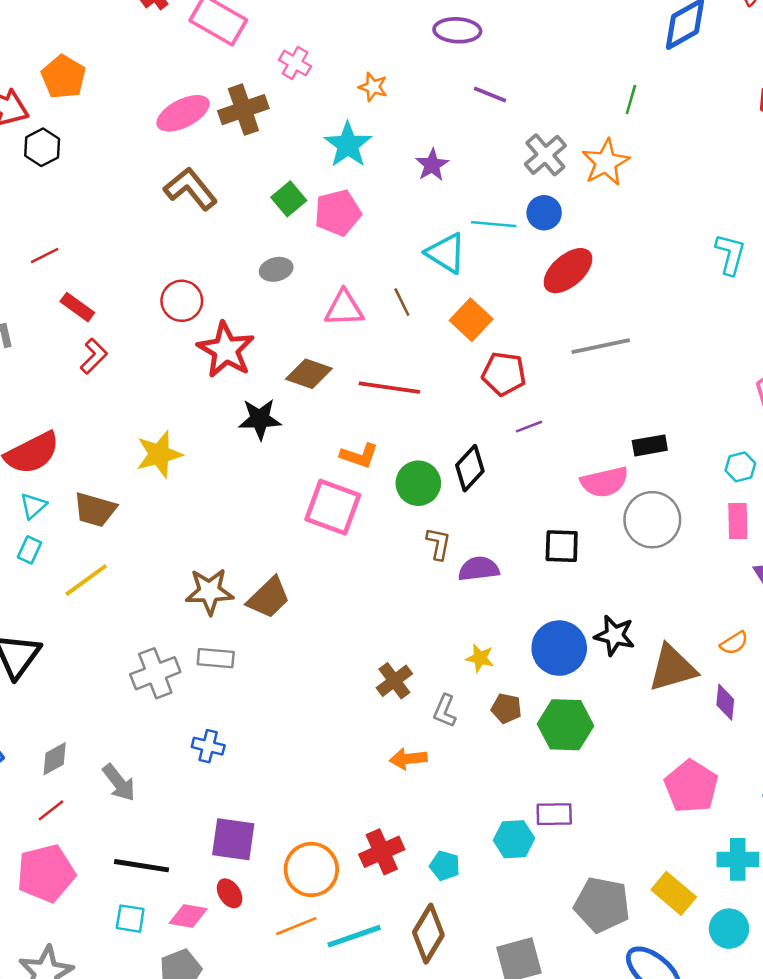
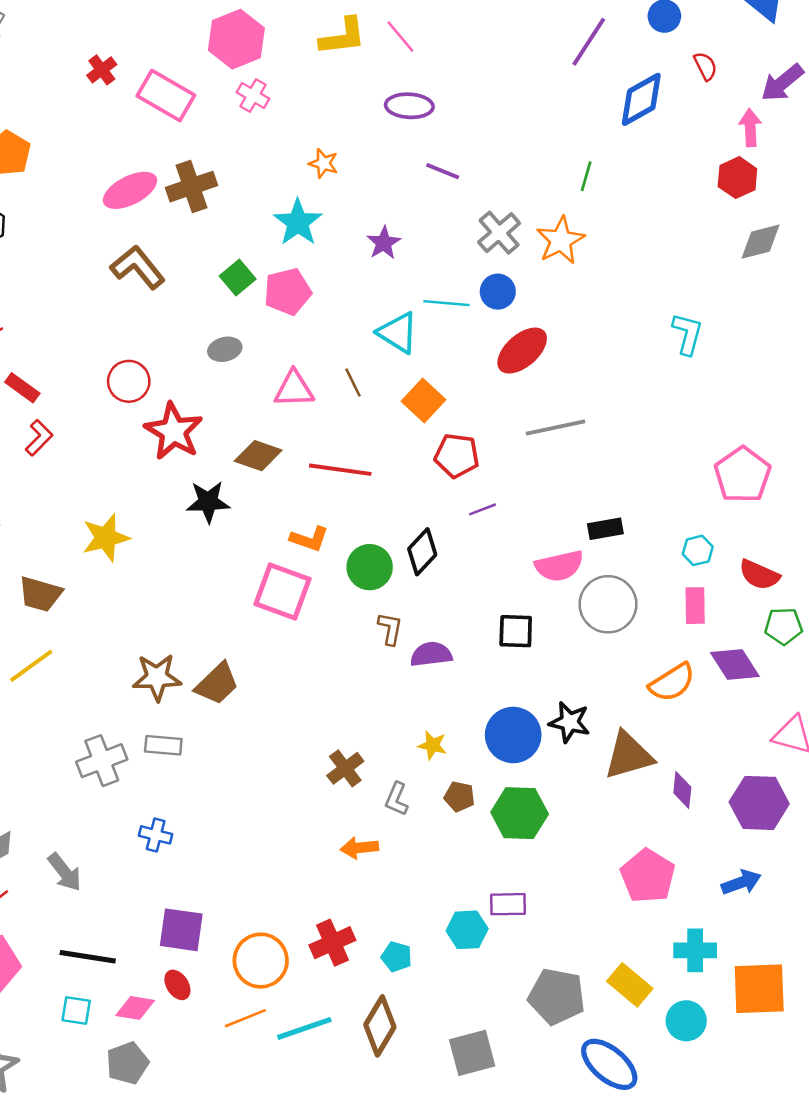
pink cross: (295, 63) -> (253, 96), moved
orange semicircle: (734, 643) -> (672, 682), moved, size x1.6

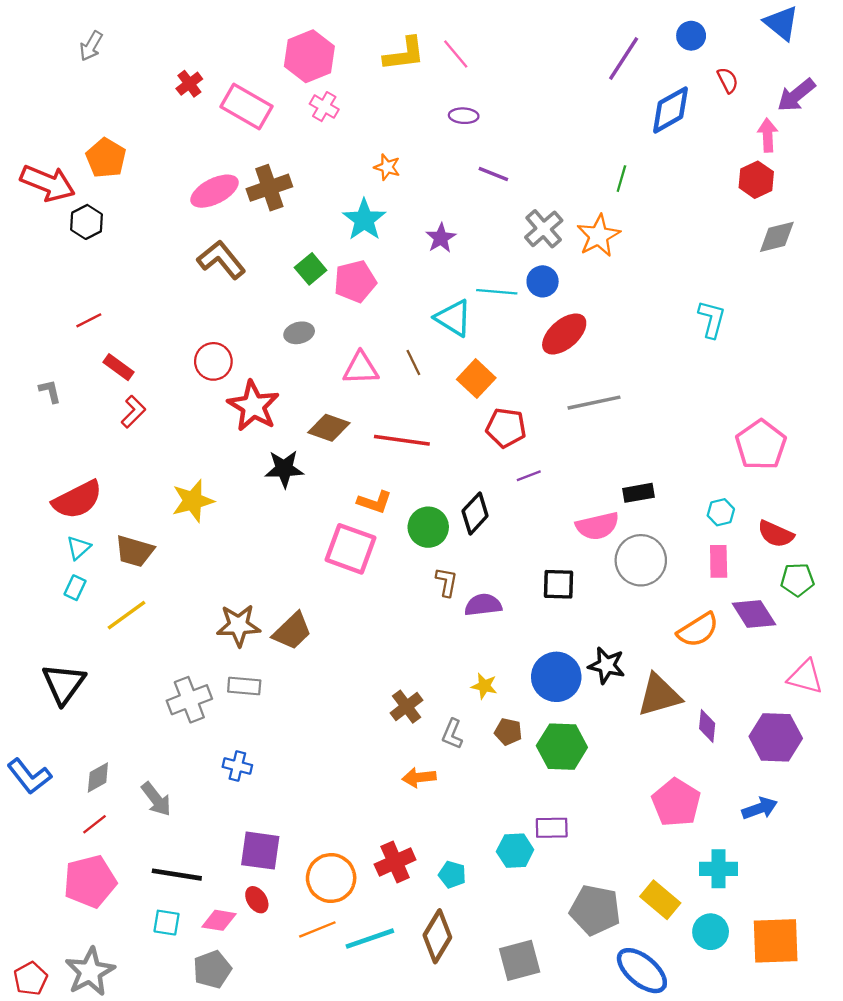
purple ellipse: (409, 106) -> (464, 116), size x0.7
orange square: (759, 989) -> (776, 941), moved

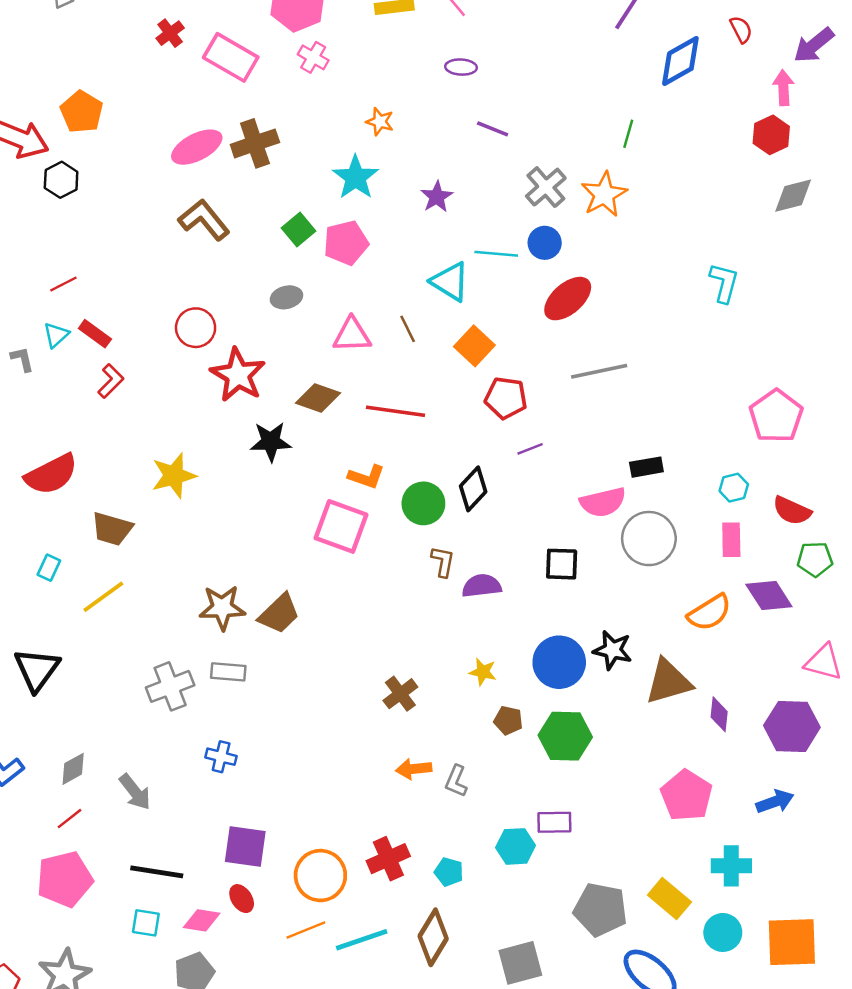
cyan triangle: (79, 548) -> (56, 335), moved
gray L-shape: (452, 734) -> (456, 781), moved

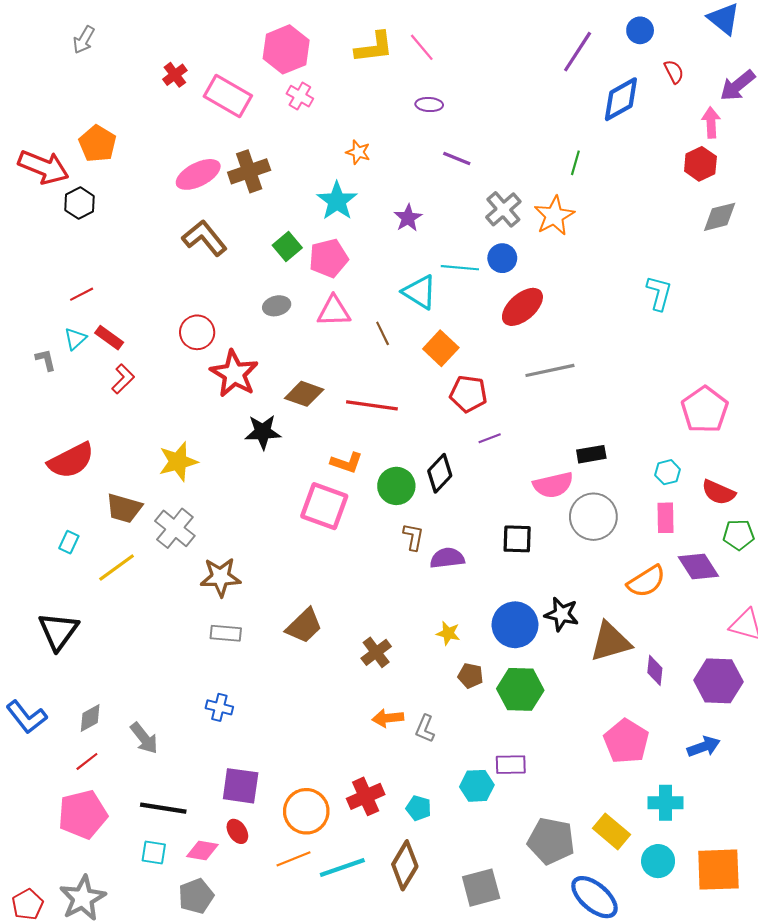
pink triangle: (352, 335) -> (334, 311), moved
brown trapezoid: (279, 614) -> (304, 626), moved
gray cross: (170, 686) -> (175, 528), moved, turned -30

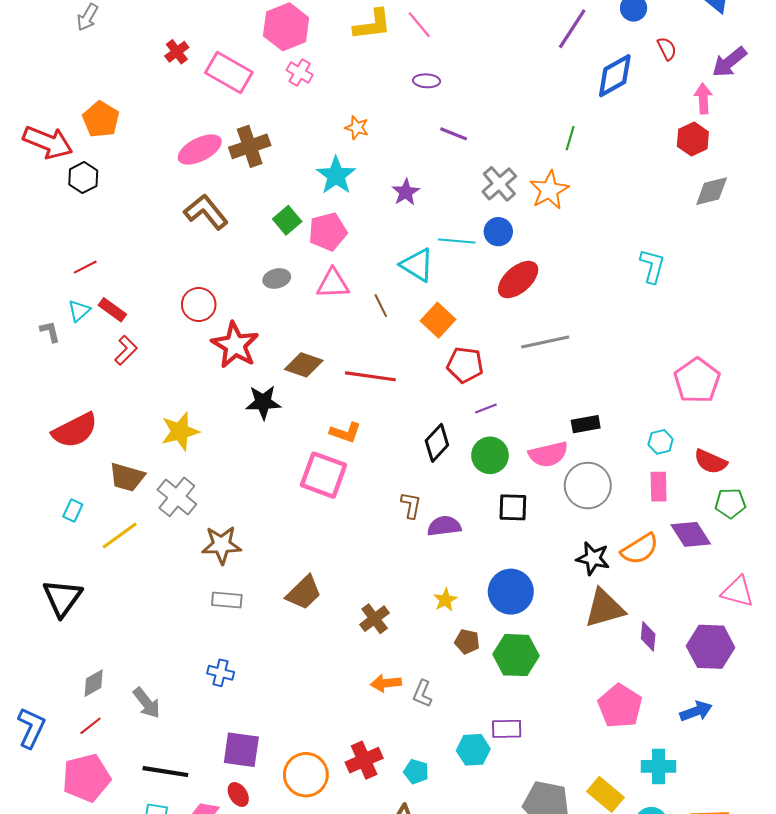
green circle: (396, 486) -> (490, 455), moved
black star: (562, 614) -> (593, 558), moved
yellow star: (448, 633) -> (445, 600), turned 30
blue L-shape: (27, 717) -> (31, 728), moved, turned -117

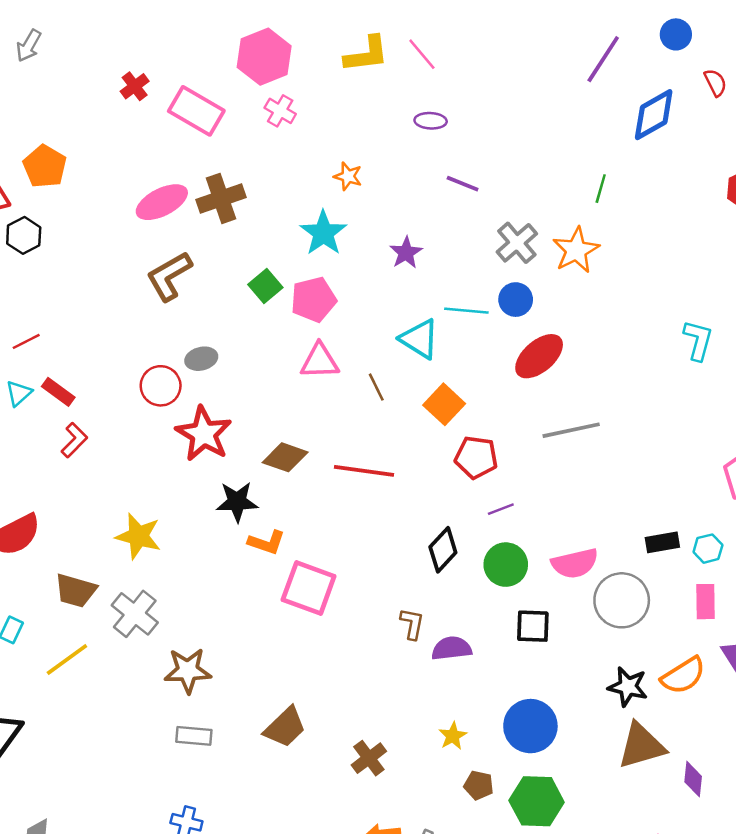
brown L-shape: (206, 212) -> (169, 276), turned -81
gray ellipse: (277, 278) -> (201, 359), moved
black rectangle: (586, 424) -> (662, 542), moved
yellow star: (180, 431) -> (138, 536), turned 30
orange L-shape: (345, 432) -> (267, 542), moved

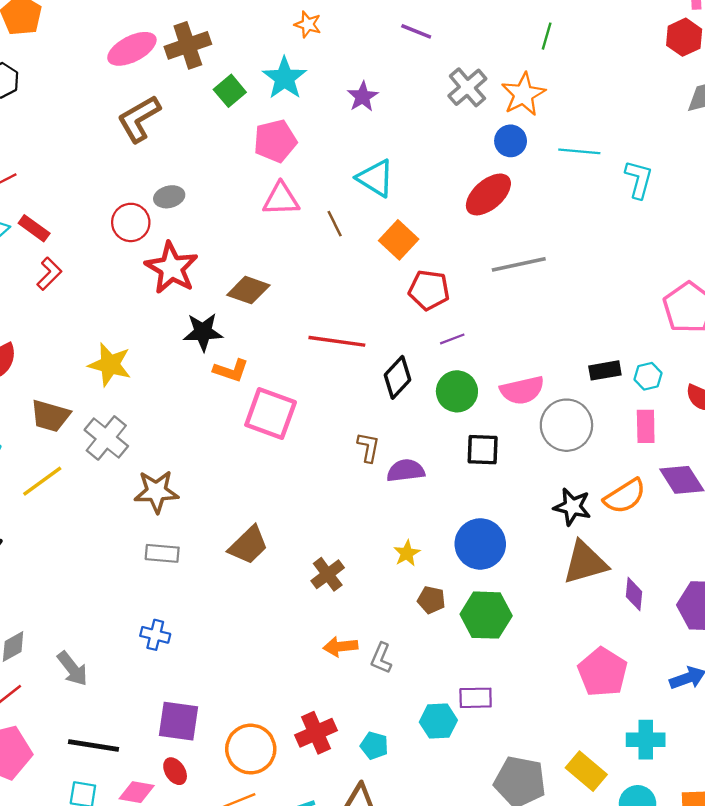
green square: (265, 286) -> (230, 91), moved
blue circle: (516, 300) -> (511, 141), moved
cyan line: (466, 311) -> (579, 151), moved
red line: (364, 471) -> (337, 341), moved

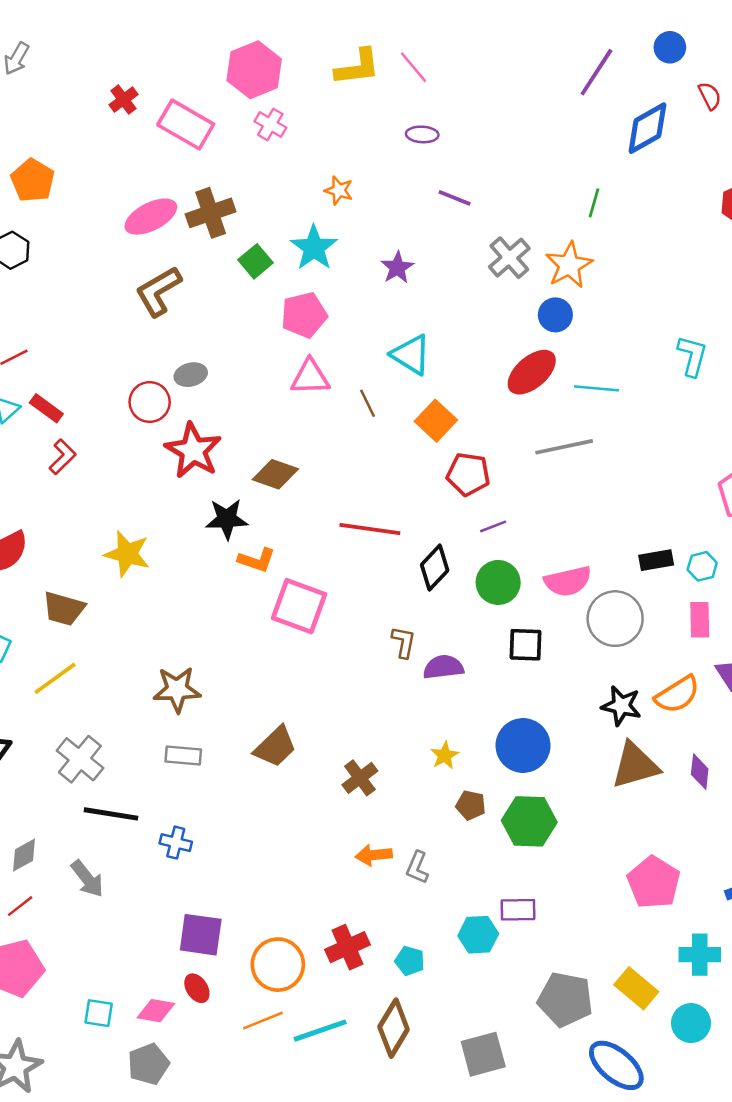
cyan line: (579, 151) -> (596, 388), moved
gray cross: (106, 438) -> (80, 759), moved
purple diamond: (634, 594) -> (700, 772), moved
black line: (93, 746) -> (111, 814), moved

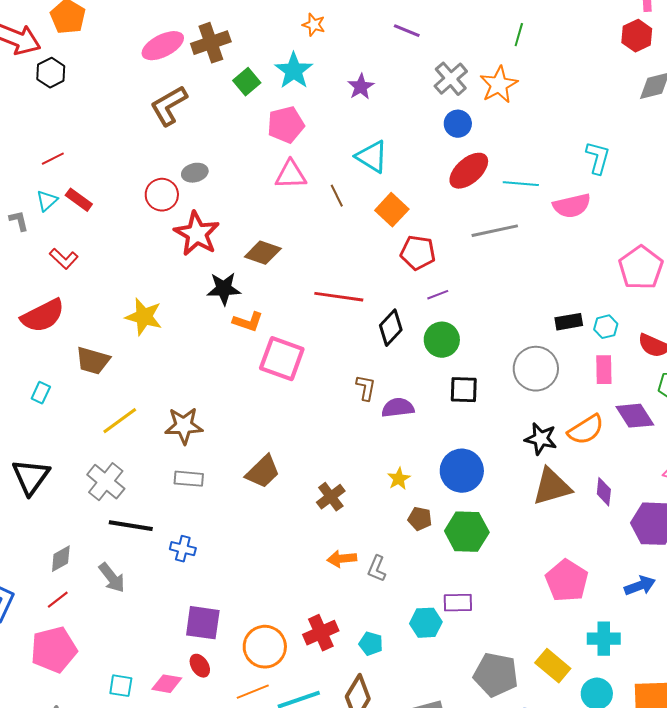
blue circle: (555, 315) -> (458, 124), moved
red L-shape: (63, 457) -> (64, 259), moved, turned 88
pink semicircle: (568, 581) -> (572, 206), moved
yellow line: (55, 678) -> (120, 421), moved

